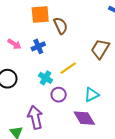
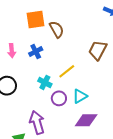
pink arrow: (14, 44) -> (12, 51), turned 56
cyan triangle: (92, 95) -> (80, 96), moved
purple diamond: (84, 118) -> (86, 120), turned -55

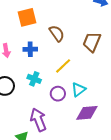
brown semicircle: (57, 29) -> (57, 33), moved
blue cross: (36, 51) -> (30, 49), turned 32
cyan cross: (45, 82) -> (34, 79), moved

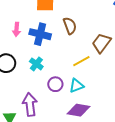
blue cross: (30, 49) -> (40, 34), size x1.5
yellow line: (63, 66) -> (81, 61), moved

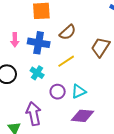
brown semicircle: (70, 26) -> (68, 32), turned 72
yellow line: (81, 61) -> (66, 61), moved

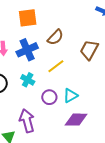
blue cross: (39, 43) -> (27, 50), turned -30

